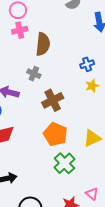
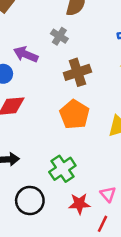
green cross: (64, 163) -> (62, 169), moved

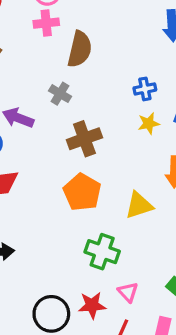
green cross: (62, 169) -> (102, 252), moved, turned -35
black circle: (30, 201) -> (51, 314), moved

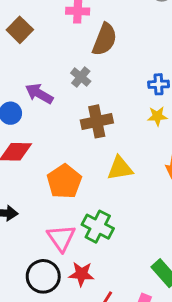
orange pentagon: (82, 192) -> (64, 181), moved
yellow triangle: (139, 205) -> (120, 168), moved
pink triangle: (128, 292) -> (61, 238), moved, size x1.5

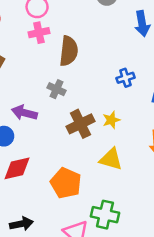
yellow star: (157, 116) -> (111, 120), moved
yellow triangle: (120, 168) -> (111, 159), turned 40

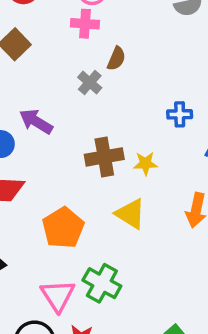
brown semicircle: (69, 51) -> (116, 59), size x0.6
gray cross: (57, 89) -> (90, 83), moved

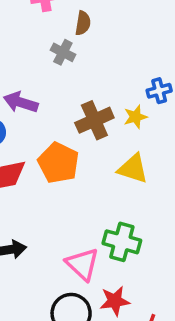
blue cross: (180, 114) -> (159, 91), moved
orange pentagon: (63, 228) -> (58, 163), moved

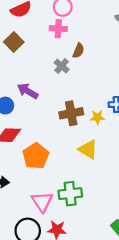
orange pentagon: (58, 163) -> (36, 156), moved
green cross: (122, 242) -> (70, 194), turned -35

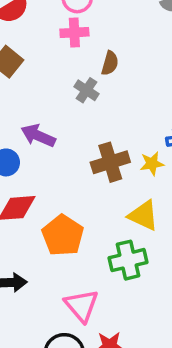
green cross: (70, 194) -> (128, 260), moved

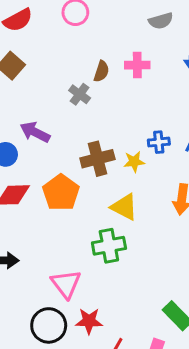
pink cross: (74, 33) -> (137, 65), moved
orange pentagon: (63, 235) -> (61, 193), moved

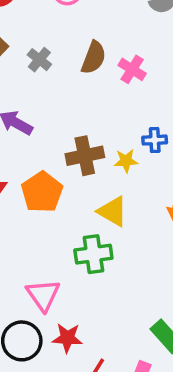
pink cross: (137, 65) -> (132, 69), moved, turned 30
brown semicircle: (101, 71) -> (94, 58), size x1.4
gray cross: (80, 94) -> (39, 60), moved

